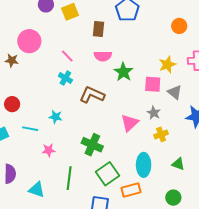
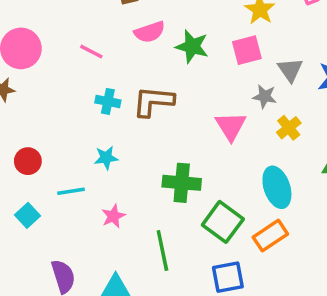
cyan cross: (65, 78) -> (108, 101), moved
gray triangle: (175, 92) -> (290, 70), moved, turned 35

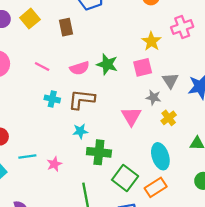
pink semicircle: (150, 32) -> (80, 68), moved
cyan star: (106, 158) -> (80, 131), moved
pink star: (113, 216) -> (54, 164), moved

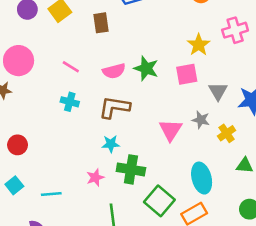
gray star: (153, 97) -> (201, 120), moved
cyan cross: (52, 99) -> (70, 102), moved
yellow cross: (169, 118) -> (227, 133), moved
cyan line: (27, 156) -> (51, 194), moved
pink star: (54, 164) -> (95, 178), moved

